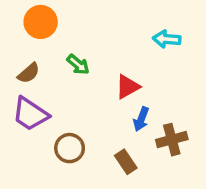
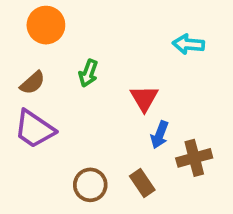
green arrow: (78, 65) -> (88, 73), turned 70
red triangle: (127, 87) -> (144, 98), turned -32
brown circle: (70, 148) -> (90, 185), moved

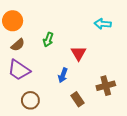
orange circle: (46, 25) -> (13, 21), moved
blue arrow: (160, 135) -> (63, 75), moved
brown circle: (90, 185) -> (30, 100), moved

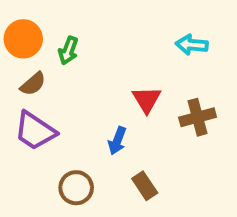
green arrow: (48, 40) -> (68, 51), moved
brown cross: (106, 86) -> (198, 117), moved
brown circle: (30, 100) -> (76, 188), moved

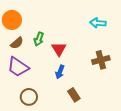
green arrow: (68, 51) -> (39, 39), moved
red triangle: (147, 100) -> (59, 49), moved
brown circle: (76, 188) -> (29, 97), moved

